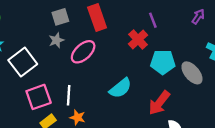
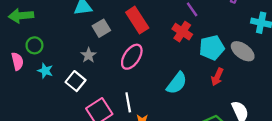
gray star: (56, 40) -> (89, 55), moved
white square: (23, 62) -> (76, 81), size x0.7
red arrow: (159, 103) -> (217, 77), moved, size x0.7

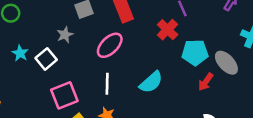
cyan star: (45, 71) -> (20, 53), moved
red arrow: (217, 77) -> (206, 82), moved
white line: (128, 102) -> (107, 84), moved

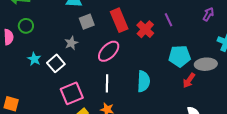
red cross: (168, 30) -> (145, 29), moved
gray ellipse: (226, 63) -> (206, 64), turned -50
cyan semicircle: (151, 82) -> (143, 81), turned -45

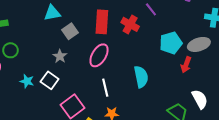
red rectangle: (119, 20) -> (102, 22), turned 40

